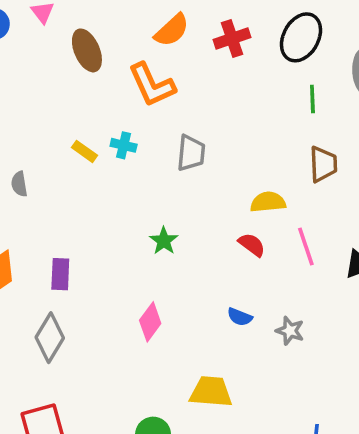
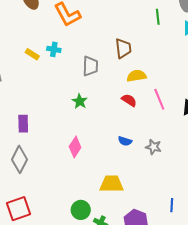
gray trapezoid: (191, 153) -> (90, 66), moved
brown trapezoid: (323, 164) -> (123, 48), moved

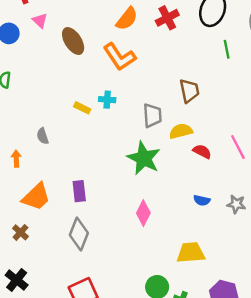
yellow semicircle: (137, 76) -> (181, 131), moved
green star: (80, 101) -> (144, 158), size x1.8

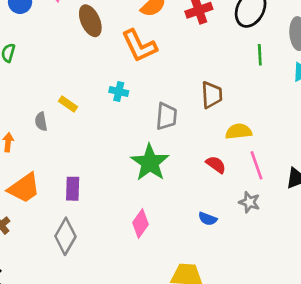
yellow rectangle: (82, 108) -> (68, 104), moved
yellow semicircle: (181, 131) -> (239, 131), moved
gray star: (236, 204) -> (249, 202), moved

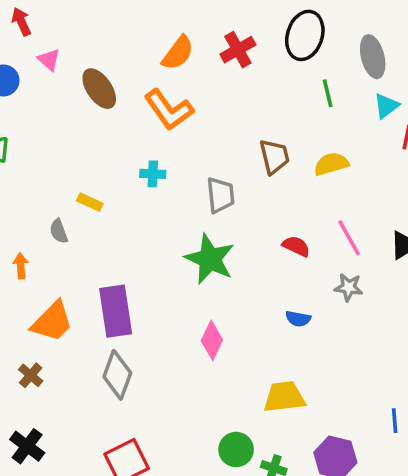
yellow semicircle: (239, 131) -> (331, 164), moved
purple rectangle: (73, 189) -> (116, 311), size x1.6

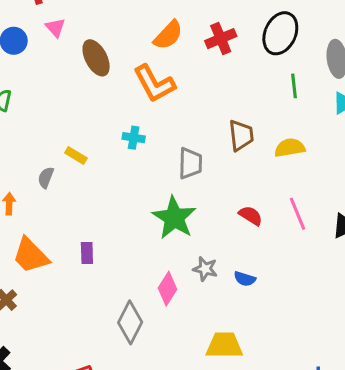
gray semicircle: (59, 231) -> (46, 178), turned 35
gray star: (349, 287) -> (205, 269), moved
purple rectangle: (116, 311) -> (87, 253), size x0.5
orange trapezoid: (52, 322) -> (31, 255), turned 84
gray diamond: (117, 375) -> (130, 322), moved

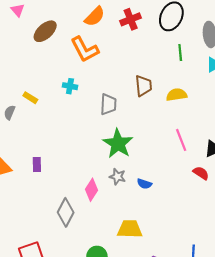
brown ellipse: (96, 58) -> (45, 31), turned 75
red semicircle: (251, 216) -> (201, 173), moved
green star: (174, 218) -> (118, 144), moved

